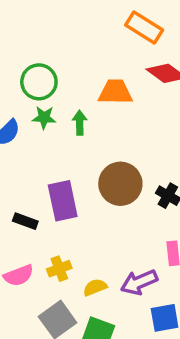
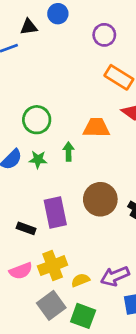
green star: (44, 118) -> (38, 159), moved
yellow cross: (59, 269) -> (53, 266), size x1.5

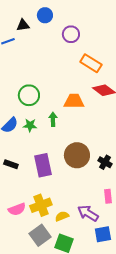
purple circle: (104, 35) -> (71, 34), moved
black rectangle: (26, 228) -> (11, 164), moved
purple arrow: (115, 276) -> (88, 213), turned 55

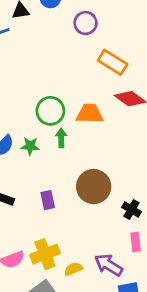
green circle: (29, 95) -> (50, 111), moved
black cross: (105, 162) -> (131, 210), moved
purple rectangle: (43, 165) -> (48, 200), size x0.6

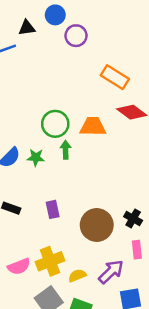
purple circle: (86, 23) -> (76, 36), moved
brown circle: (94, 187) -> (97, 225), moved
purple arrow: (109, 265) -> (111, 272), turned 104

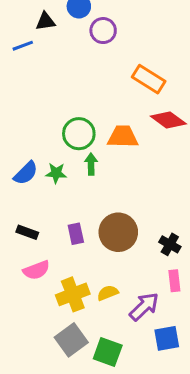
brown circle: (97, 225) -> (118, 232), moved
pink semicircle: (19, 266) -> (36, 270), moved
yellow semicircle: (77, 276) -> (108, 293), moved

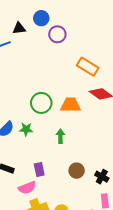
green arrow: (91, 164) -> (60, 136), moved
brown circle: (118, 232) -> (77, 171), moved, size x0.6
pink semicircle: (36, 270) -> (27, 188), moved

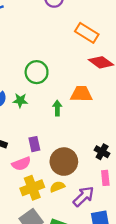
orange trapezoid: (71, 105) -> (81, 94), moved
brown circle: (77, 171) -> (64, 162), moved, size x1.6

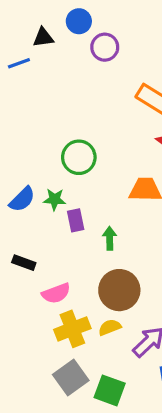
green arrow: (57, 108) -> (110, 238), moved
purple rectangle: (34, 144) -> (76, 220), moved

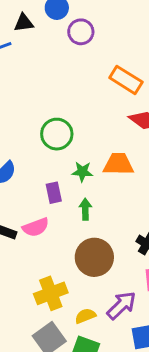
green star: (55, 199) -> (82, 172), moved
pink semicircle: (56, 293) -> (36, 227), moved
yellow semicircle: (110, 327) -> (85, 316), moved

